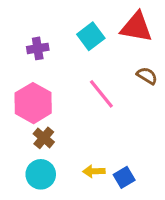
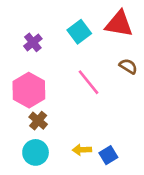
purple cross: (38, 48) -> (33, 42), turned -30

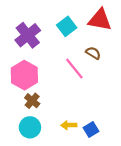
purple cross: (33, 42) -> (28, 35), size x1.6
brown semicircle: (128, 66) -> (93, 53), moved

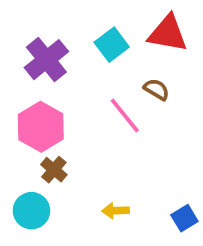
cyan circle: (30, 127) -> (31, 211), moved
blue square: (91, 130) -> (184, 218), moved

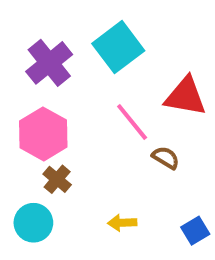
red triangle: (168, 33) -> (185, 96), moved
cyan square: (112, 45) -> (118, 47), size x1.4
brown semicircle: (156, 89) -> (166, 158), moved

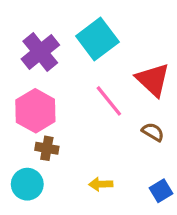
red triangle: (185, 96) -> (153, 80), turned 33
brown semicircle: (166, 158) -> (153, 132), moved
brown cross: (57, 179) -> (47, 148), turned -30

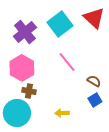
red triangle: (153, 80) -> (94, 18), moved
cyan circle: (27, 184) -> (17, 113), size x1.4
blue square: (161, 191) -> (95, 100), moved

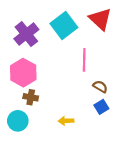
pink line: (67, 62) -> (84, 60), moved, turned 40
cyan circle: (17, 113) -> (18, 121), size x0.7

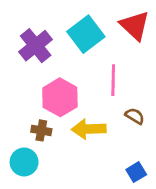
pink hexagon: (23, 73) -> (60, 97), moved
blue square: (101, 107) -> (136, 172), moved
yellow arrow: (66, 121) -> (89, 129), moved, size x1.6

